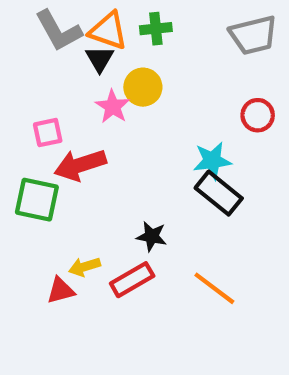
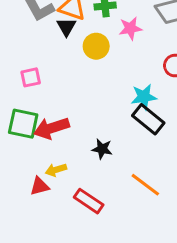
pink star: (113, 107) -> (130, 28), moved, turned 30
red arrow: (80, 165) -> (51, 128), moved
red rectangle: (132, 280) -> (89, 201), moved, turned 64

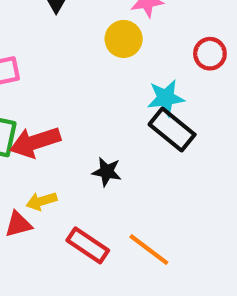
yellow circle: (96, 46) -> (124, 39), moved
orange line: (145, 185) -> (149, 250), moved

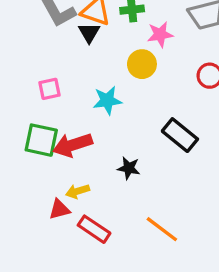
cyan star: (166, 98) -> (107, 100), moved
red rectangle: (88, 245) -> (94, 229), moved

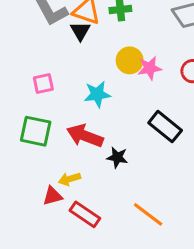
pink star: (160, 34) -> (150, 68), moved
red arrow: (73, 145) -> (85, 136), moved, turned 39

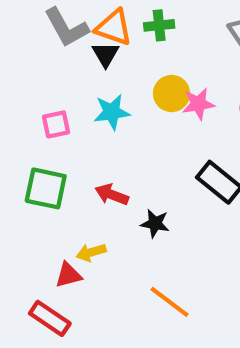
cyan star: (97, 94) -> (112, 112), moved
red arrow: (85, 136) -> (112, 195), size x0.7
red rectangle: (85, 214) -> (50, 318), moved
orange line: (148, 214) -> (169, 302), moved

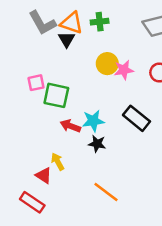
cyan star: (112, 112) -> (93, 121), moved
green square: (46, 188) -> (56, 95), moved
yellow arrow: (91, 252) -> (58, 162), turned 78
red triangle: (68, 275) -> (44, 176), turned 48

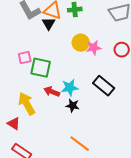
yellow arrow: (58, 162) -> (27, 104), moved, size x1.6
red triangle: (44, 176) -> (14, 124), moved

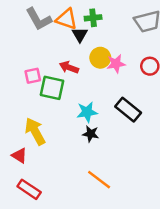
black triangle: (49, 24) -> (80, 35), moved
red arrow: (52, 92) -> (69, 67), moved

